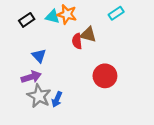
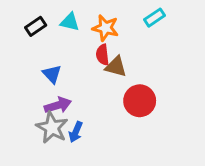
orange star: (67, 14) -> (105, 28), moved
brown triangle: (88, 34) -> (116, 67), moved
purple arrow: (31, 77) -> (58, 105), moved

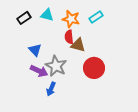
cyan rectangle: (155, 18) -> (96, 17), moved
purple arrow: (58, 105) -> (39, 71), turned 42
gray star: (52, 128) -> (56, 66), moved

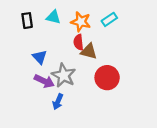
black rectangle: (24, 18) -> (27, 21), turned -64

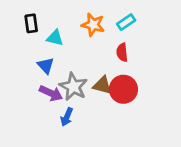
cyan triangle: (53, 17) -> (55, 38), moved
red semicircle: (78, 42) -> (122, 52), moved
brown triangle: (89, 51) -> (102, 85), moved

